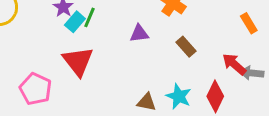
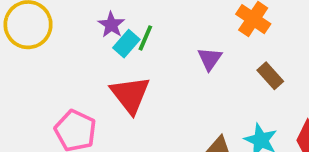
purple triangle: (139, 33) -> (210, 59), turned -48

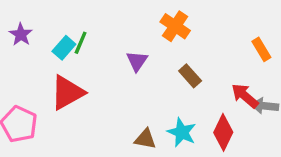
purple star: (111, 25) -> (21, 34), moved
red triangle: (130, 95) -> (67, 93), turned 39

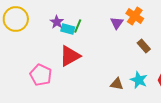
purple star: (21, 34) -> (57, 22), moved
cyan rectangle: (64, 48) -> (68, 29), turned 64
purple triangle: (137, 61) -> (117, 23), moved

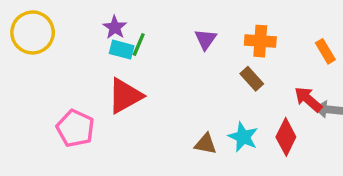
orange cross: (135, 16) -> (260, 41), moved, turned -30
purple star: (57, 22) -> (115, 27), moved

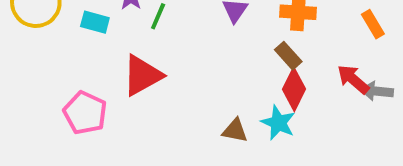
cyan rectangle: (122, 50) -> (95, 22), moved
red diamond: (286, 137) -> (294, 89), moved

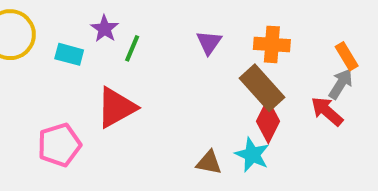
brown rectangle: (288, 56) -> (262, 88), size x1.6
gray arrow: (377, 91) -> (341, 84), moved, turned 116
pink pentagon: (85, 113) -> (59, 145), turned 30

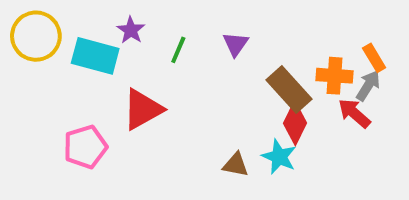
orange cross: (272, 44) -> (334, 76), moved
green line: (132, 48) -> (178, 50), moved
cyan rectangle: (69, 54) -> (95, 56), size x1.6

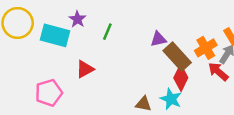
purple triangle: (236, 44) -> (158, 39), moved, turned 42
orange cross: (334, 76) -> (206, 48), turned -35
red triangle: (143, 109) -> (85, 69), size x0.7

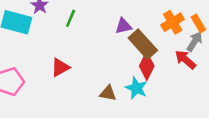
orange cross: (206, 48) -> (173, 22), moved
red triangle: (85, 69) -> (60, 67), moved

